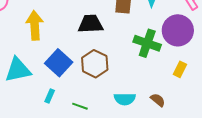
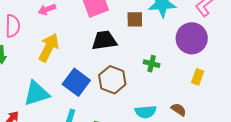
yellow arrow: (35, 25) -> (49, 48), turned 36
green cross: (147, 43) -> (152, 64), moved, size x0.6

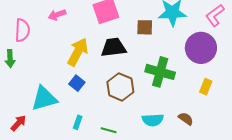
yellow arrow: (49, 48) -> (78, 52), moved
green cross: (152, 64) -> (160, 72), size x1.8
blue square: (76, 82) -> (77, 83), moved, size x0.6

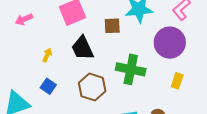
black trapezoid: (114, 47) -> (82, 48), turned -104
yellow arrow: (78, 52) -> (47, 55), size x0.5

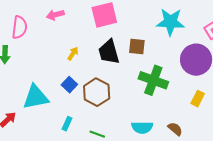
brown square: (112, 26) -> (137, 46), moved
brown hexagon: (92, 87) -> (97, 92), moved

